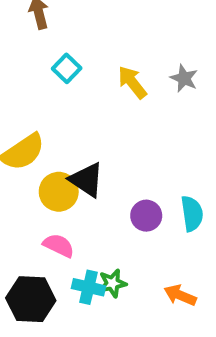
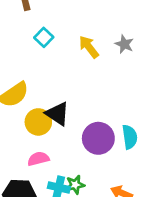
purple circle: (146, 216) -> (98, 138), size x1.5
pink semicircle: (59, 245) -> (38, 159), turned -40

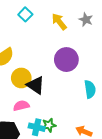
black triangle: (57, 114) -> (36, 85), moved
purple circle: (98, 138) -> (66, 60), moved

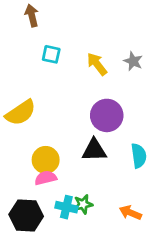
cyan square: (25, 14) -> (51, 54), turned -32
yellow circle: (21, 78) -> (46, 160), moved
black triangle: (36, 85) -> (94, 150), moved, turned -36

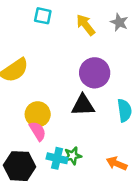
pink semicircle: (46, 178) -> (38, 131), turned 72

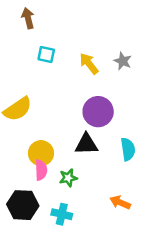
pink semicircle: (38, 131) -> (41, 170), turned 30
green star: (73, 156) -> (68, 178), moved
cyan cross: (57, 158) -> (62, 214), moved

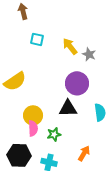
gray star: (123, 61) -> (89, 54), moved
orange arrow: (120, 202) -> (84, 153), moved, turned 98

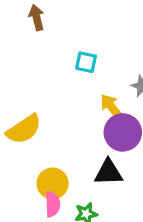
cyan square: (37, 39) -> (86, 62), moved
yellow arrow: (70, 46) -> (112, 107), moved

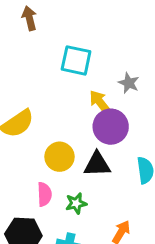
cyan square: (86, 62) -> (76, 60), size x1.5
yellow circle: (53, 183) -> (60, 157), moved

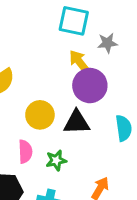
cyan square: (76, 60) -> (74, 21), moved
gray star: (129, 83) -> (107, 43), turned -30

